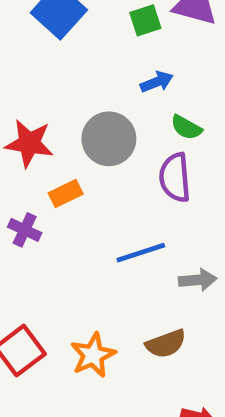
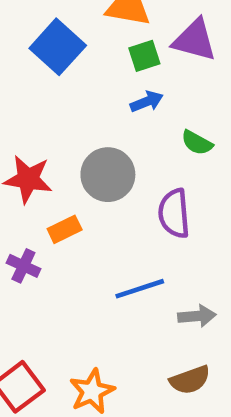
blue arrow: (157, 82) -> (147, 102), moved
green semicircle: (186, 127) -> (197, 143), moved
brown semicircle: (166, 344) -> (190, 380), moved

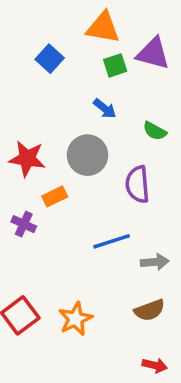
blue square: (58, 47) -> (50, 59), size x0.7
blue arrow: (147, 102) -> (105, 109), moved, turned 60

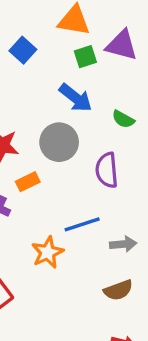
blue arrow: (105, 109) -> (76, 98), size x1.5
orange star: (75, 319) -> (48, 252), moved

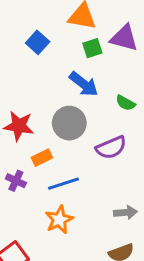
purple semicircle: (107, 170) -> (111, 148), turned -108
blue line: (82, 224) -> (63, 184), moved

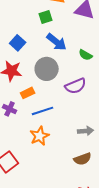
blue square: (38, 42) -> (18, 43), moved
green square: (92, 48) -> (46, 17), moved

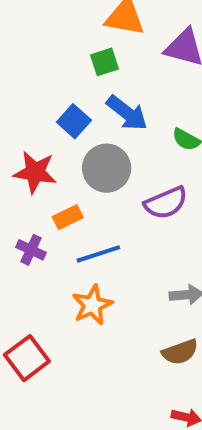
blue square: (18, 43) -> (74, 121), moved

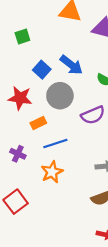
green square: (105, 62) -> (22, 37), moved
purple cross: (31, 250) -> (18, 154), moved

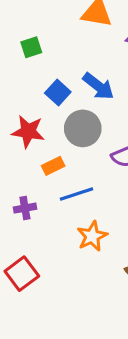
purple cross: (18, 154) -> (25, 208), turned -35
orange star: (52, 172) -> (92, 236), moved

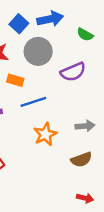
blue arrow: (98, 86) -> (50, 19), turned -50
orange rectangle: (53, 166) -> (15, 80), turned 42

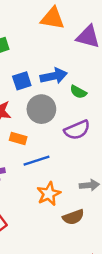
blue square: (19, 24) -> (22, 81), turned 30
green semicircle: (85, 35) -> (78, 92), moved
brown semicircle: (81, 160) -> (73, 217), moved

